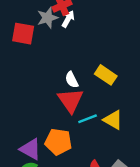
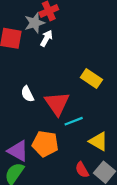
white arrow: (68, 19) -> (46, 38), moved
white semicircle: (72, 80) -> (27, 94), moved
yellow triangle: (113, 120) -> (99, 141), moved

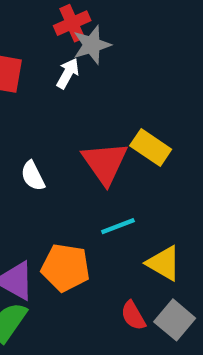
gray star: (35, 23) -> (92, 45), moved
red triangle: (57, 103) -> (105, 163), moved

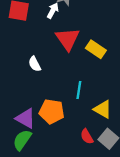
red triangle: (105, 163) -> (68, 39), moved
cyan line: (118, 226) -> (79, 90), turned -60

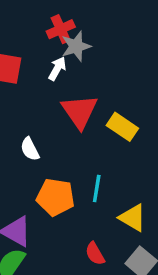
orange pentagon: (52, 112) -> (56, 197), moved
red semicircle: (87, 136) -> (95, 254), moved

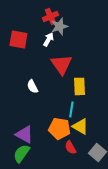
yellow rectangle: (122, 127) -> (79, 86), moved, turned 54
orange pentagon: (56, 197) -> (59, 128), moved
yellow triangle: (133, 218) -> (80, 126), moved

